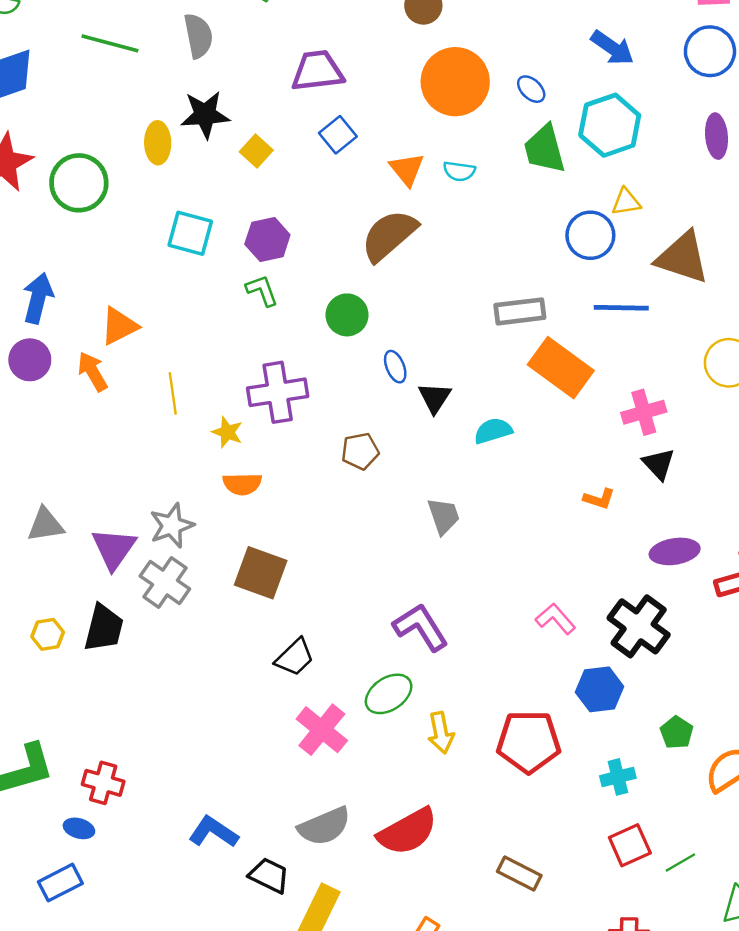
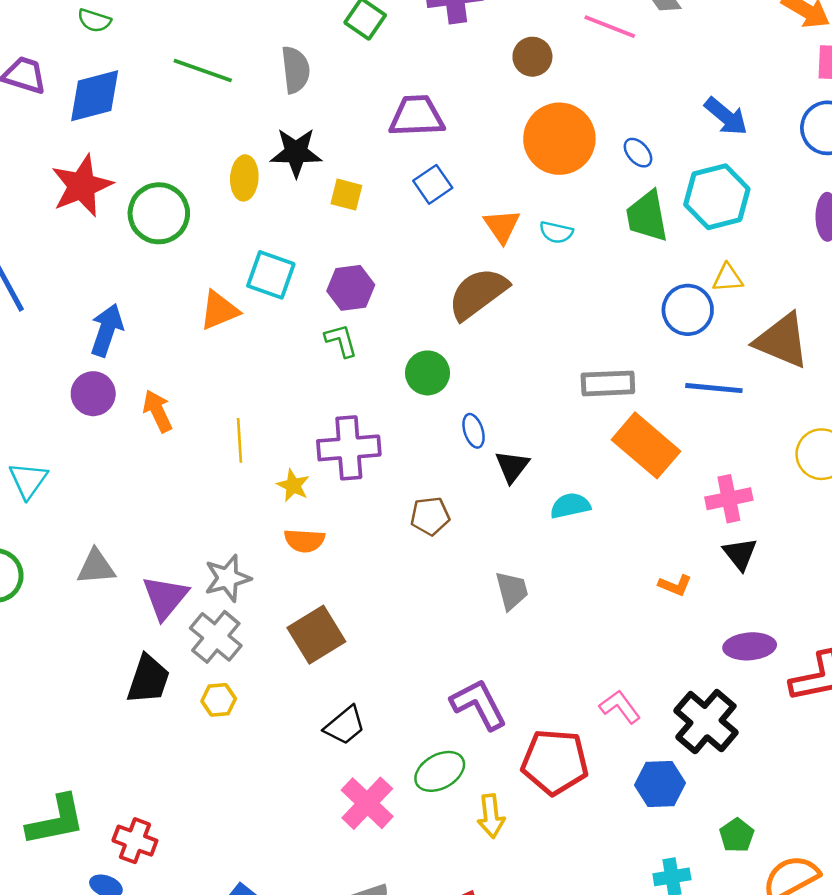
yellow square: (256, 151) -> (346, 195), turned -32
orange triangle: (119, 326) -> (219, 310), moved
brown square: (261, 573) -> (316, 635), turned 34
yellow hexagon: (48, 634) -> (219, 700), moved
red pentagon: (529, 742) -> (555, 762), moved

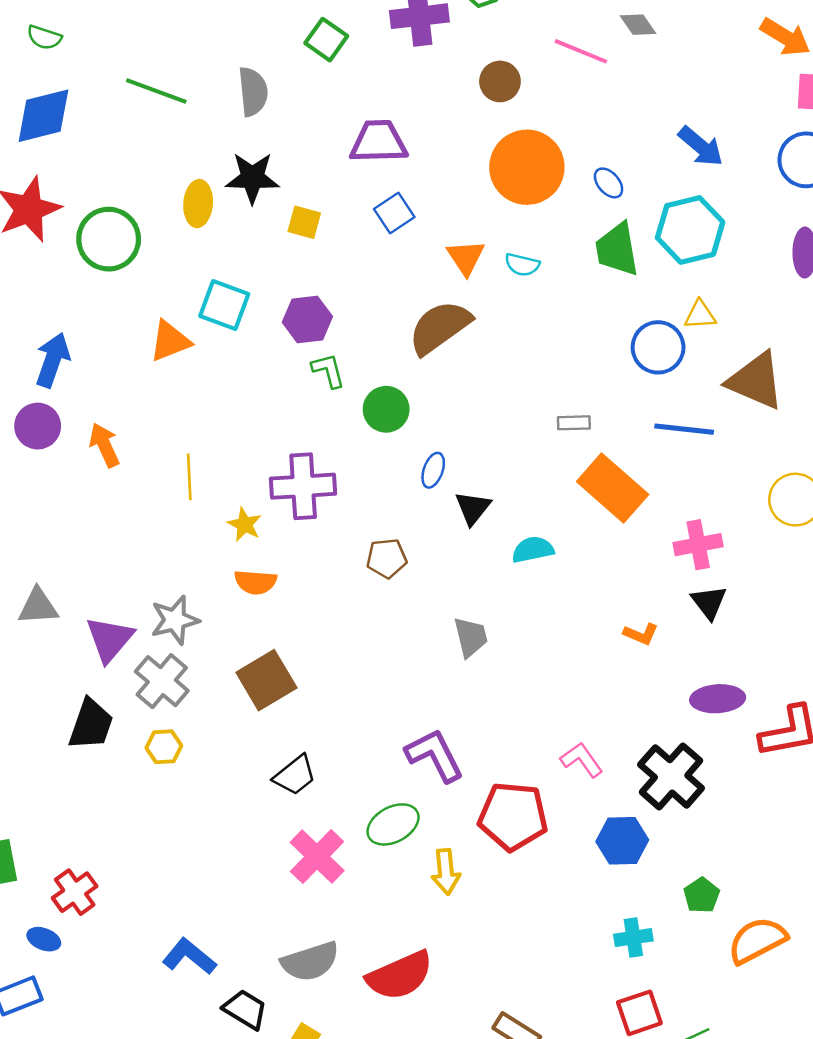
green L-shape: (341, 341) -> (328, 370), moved
gray rectangle: (608, 383) -> (574, 423), size x0.6
blue ellipse: (474, 431) -> (433, 470), turned 36
red cross: (135, 841) -> (75, 892), turned 33

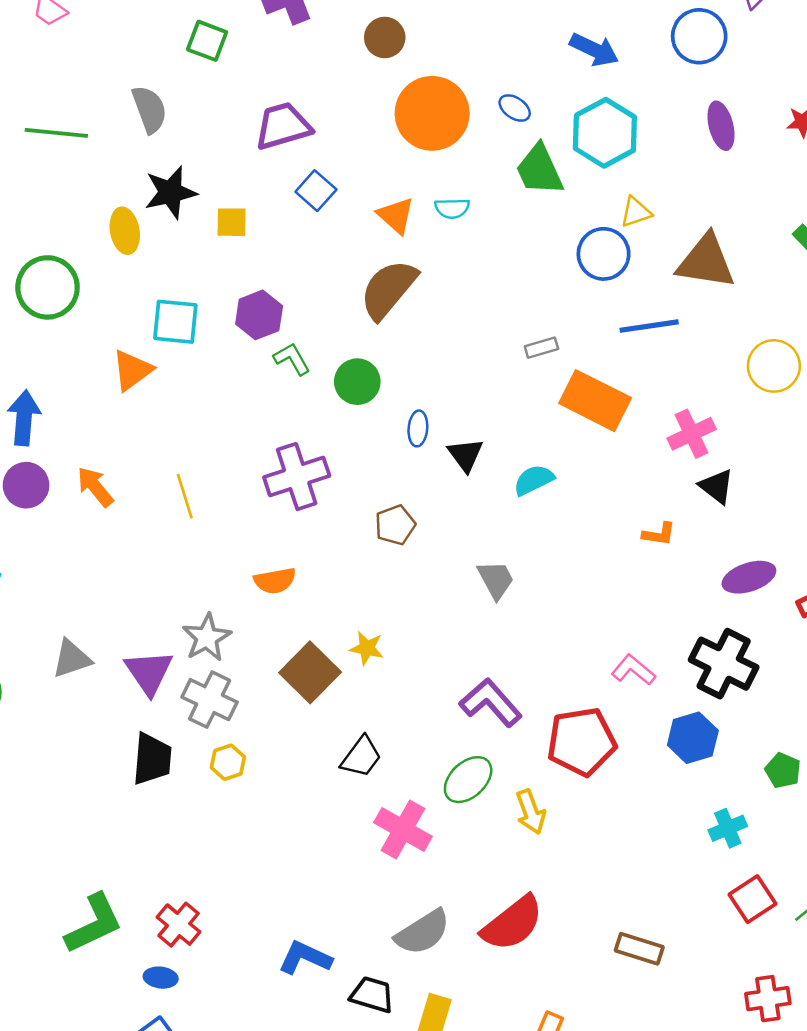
yellow star: (245, 524) -> (367, 648), moved

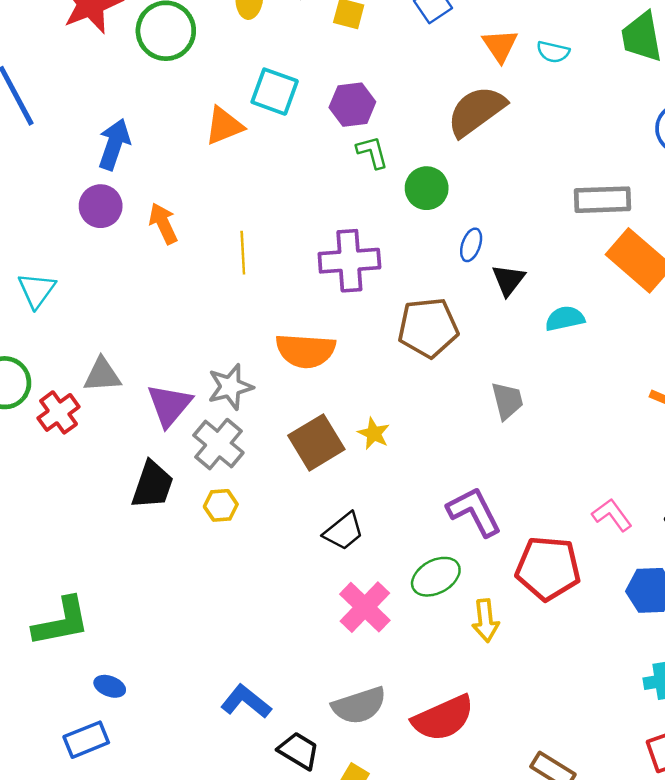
gray rectangle: (541, 348) -> (602, 200), size x1.8
brown pentagon: (395, 525) -> (428, 328), size x1.6
orange semicircle: (275, 581) -> (306, 351), size x1.5
red cross: (179, 925) -> (59, 412), moved

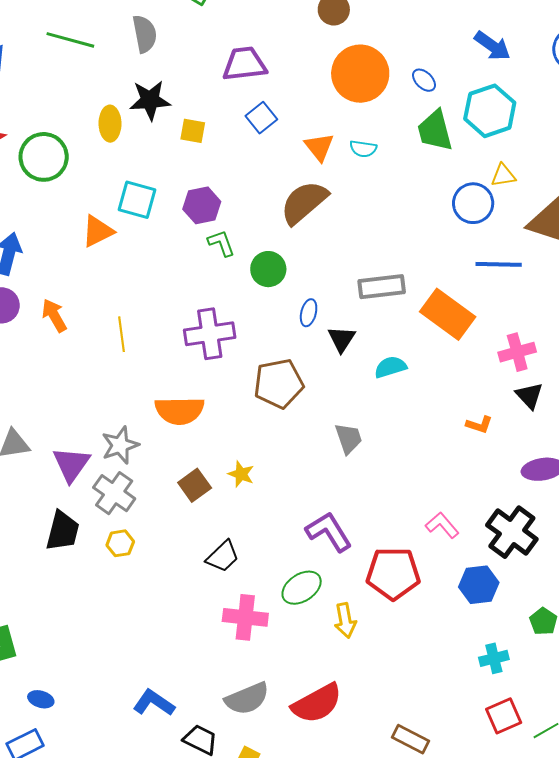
gray rectangle: (602, 200) -> (382, 287), moved
brown square: (316, 442) -> (195, 485), size x0.7
pink cross: (365, 607) -> (245, 617), turned -33

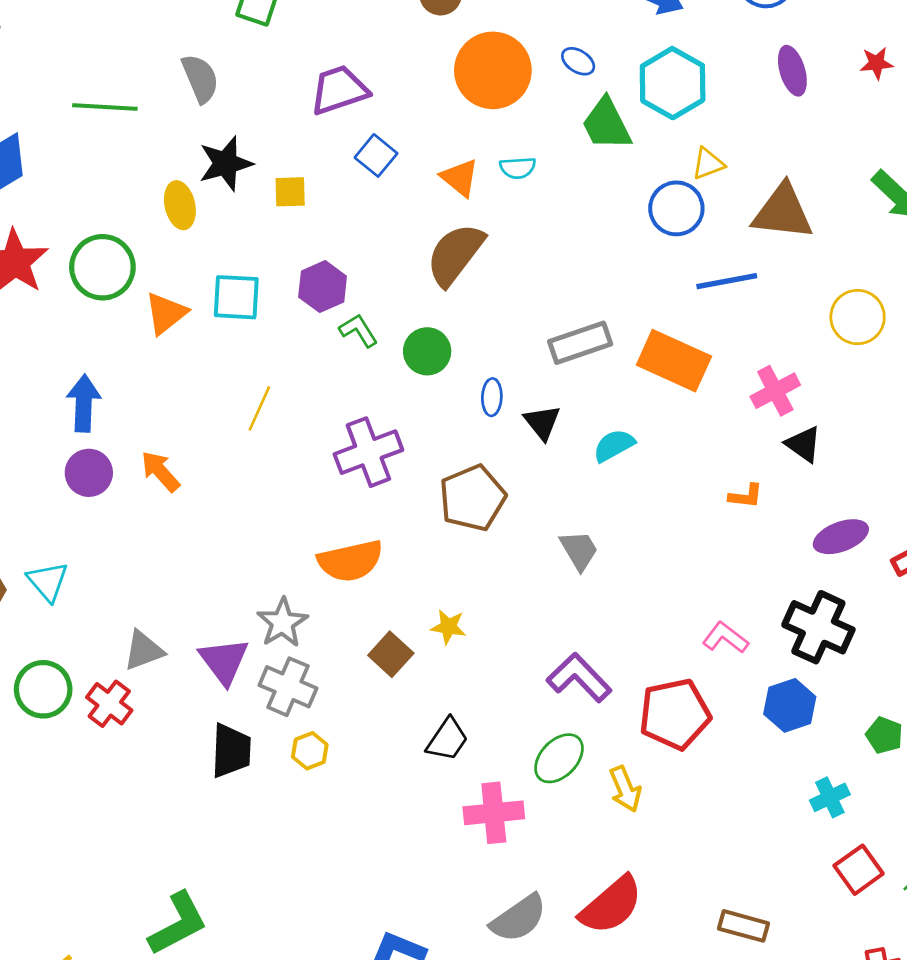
orange triangle: (98, 231) -> (166, 313), moved
yellow line: (122, 334) -> (259, 408), moved, turned 44

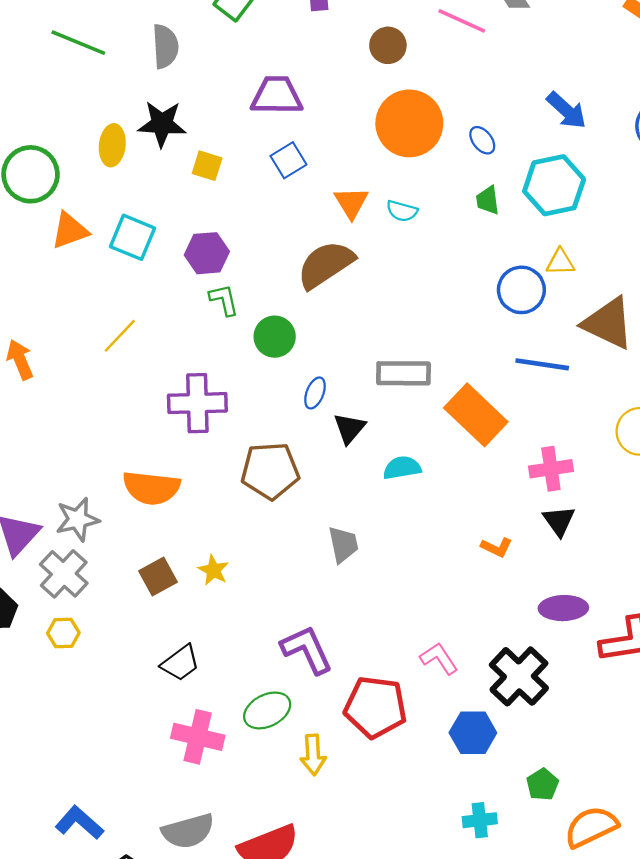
green trapezoid: (606, 124) -> (488, 200), size x0.6

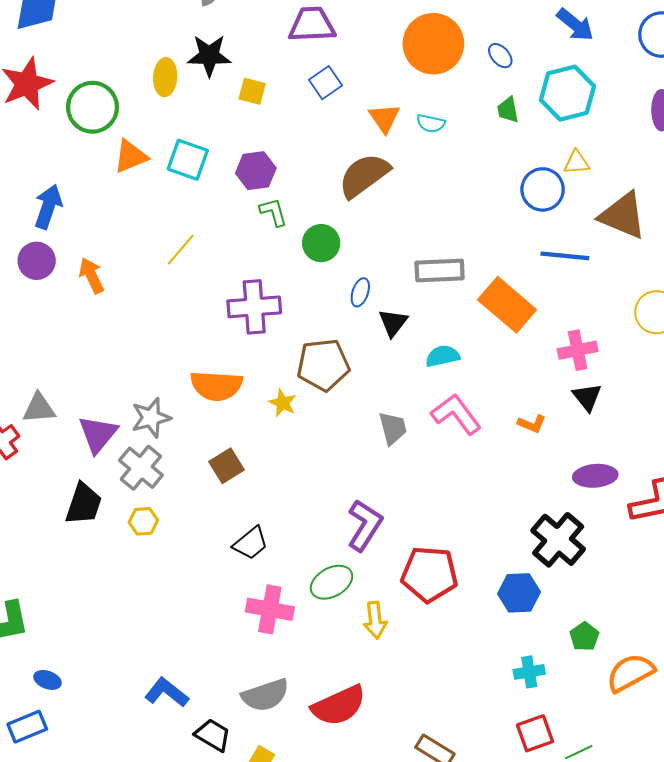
yellow star: (213, 570) -> (283, 403), moved
purple L-shape: (307, 650) -> (365, 525), turned 60
pink L-shape: (439, 658) -> (456, 414), moved, size x1.4

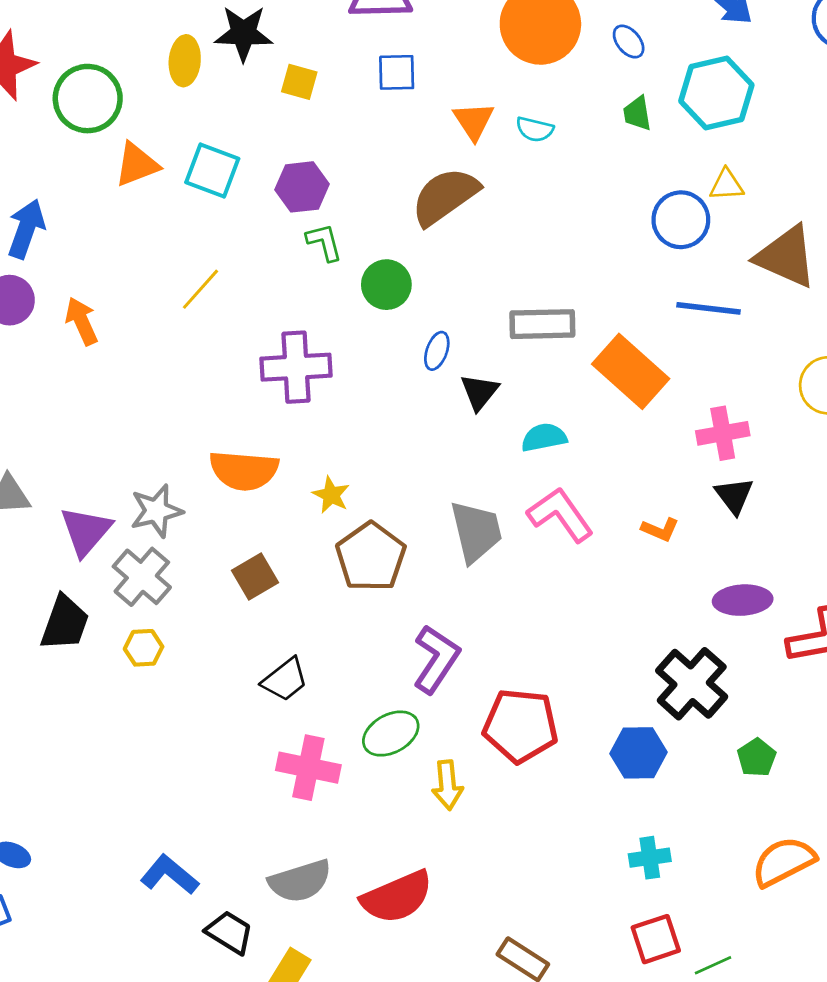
blue square: (326, 83) -> (397, 72), turned 32
brown pentagon: (323, 365) -> (371, 557), moved, turned -30
gray trapezoid: (393, 428) -> (476, 532), size x1.4
green pentagon: (584, 637) -> (757, 758), moved

